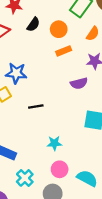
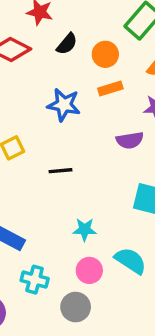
blue star: (16, 73) -> (64, 105), moved
cyan cross: (25, 178) -> (35, 280), turned -35
cyan semicircle: (87, 178) -> (130, 261), moved

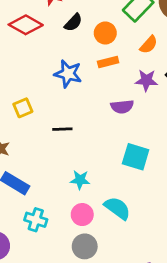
gray circle: (76, 307) -> (85, 246), moved

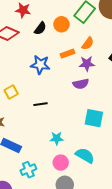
orange circle: (105, 33) -> (61, 24), moved
orange semicircle: (149, 45) -> (88, 43), moved
purple star: (146, 80) -> (87, 64), moved
cyan cross: (36, 220) -> (28, 170), turned -35

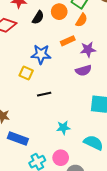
orange semicircle: (88, 43) -> (81, 20), moved
yellow square: (11, 92) -> (26, 73), moved, turned -32
pink circle: (61, 163) -> (61, 158), moved

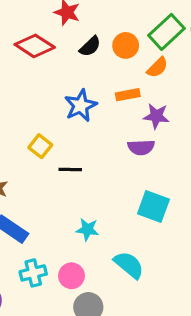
blue star: (41, 54) -> (81, 106), turned 30
yellow square: (26, 73) -> (40, 146), moved

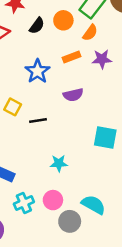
purple star: (156, 116) -> (102, 59), moved
purple semicircle: (141, 147) -> (73, 95), moved
cyan semicircle: (129, 265) -> (93, 205), moved

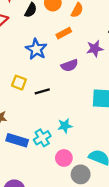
purple star: (102, 59) -> (95, 49), moved
cyan cross: (24, 203) -> (42, 138), moved

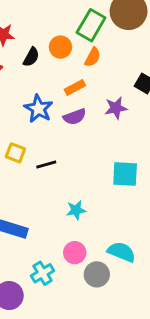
purple semicircle: (70, 65) -> (75, 117), moved
cyan cross: (42, 138) -> (43, 273), moved

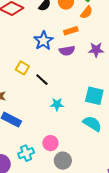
black line: (46, 165) -> (42, 80), turned 48
cyan star: (76, 210) -> (57, 104), moved
cyan semicircle: (121, 252) -> (92, 124), moved

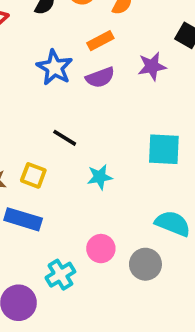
yellow square: (22, 68) -> (33, 175), moved
cyan semicircle: (92, 124) -> (173, 223), moved
gray circle: (63, 161) -> (145, 264), moved

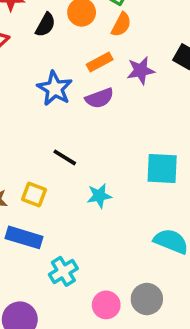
purple star: (152, 66) -> (141, 70), moved
pink circle: (101, 249) -> (106, 305), moved
gray circle: (145, 264) -> (147, 299), moved
cyan cross: (60, 275) -> (63, 271), moved

